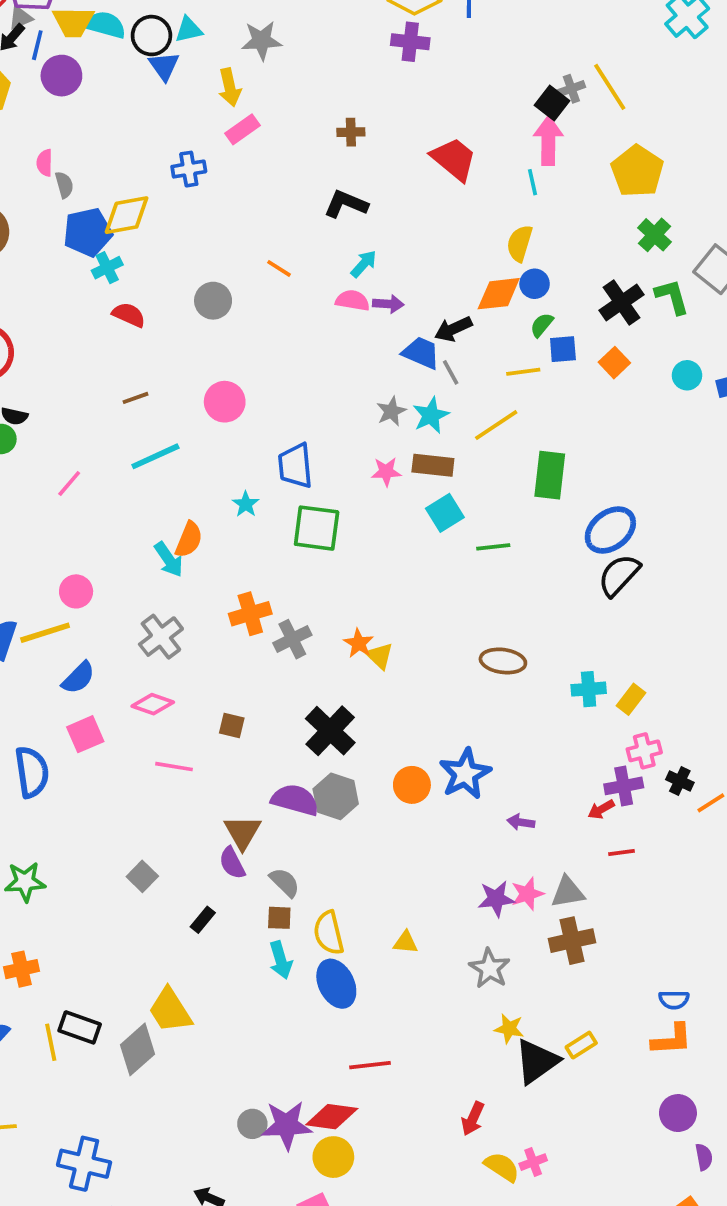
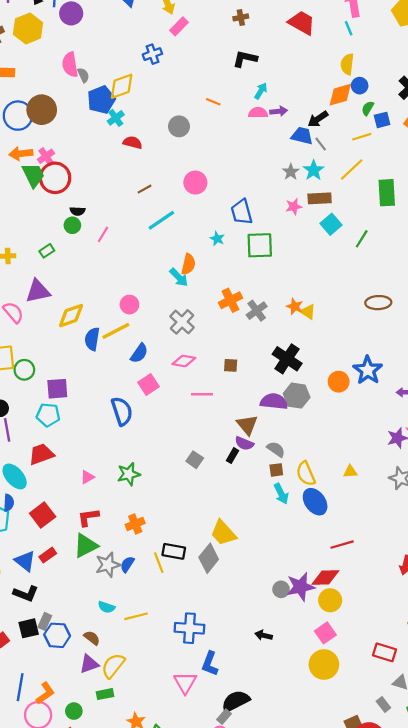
pink semicircle: (45, 163) -> (70, 65), size x1.6
pink line: (69, 483) -> (103, 234), moved
green line: (493, 547) -> (362, 239), turned -42
purple semicircle: (232, 863) -> (244, 443), turned -30
black rectangle: (203, 920) -> (233, 456), moved

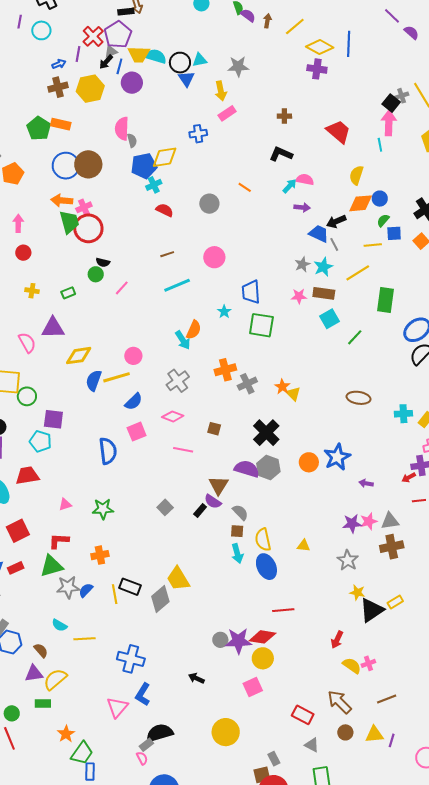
yellow semicircle: (347, 64) -> (356, 175), moved
pink semicircle: (258, 113) -> (305, 179), moved
yellow circle: (324, 665) -> (226, 732), moved
gray rectangle: (383, 705) -> (274, 759), moved

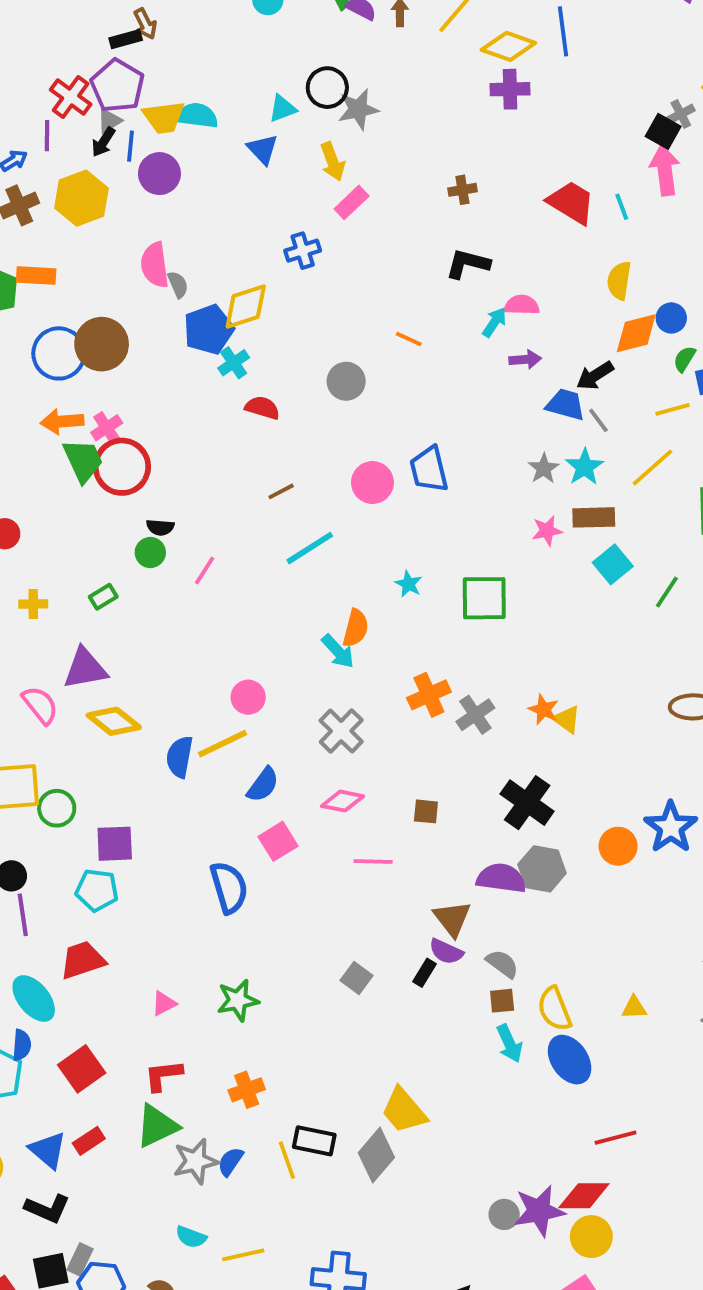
black circle: (180, 63) -> (327, 88), moved
cyan line: (380, 145) -> (622, 207), moved
blue trapezoid: (251, 292) -> (429, 469), moved
yellow diamond: (79, 356) -> (114, 721), moved, turned 56

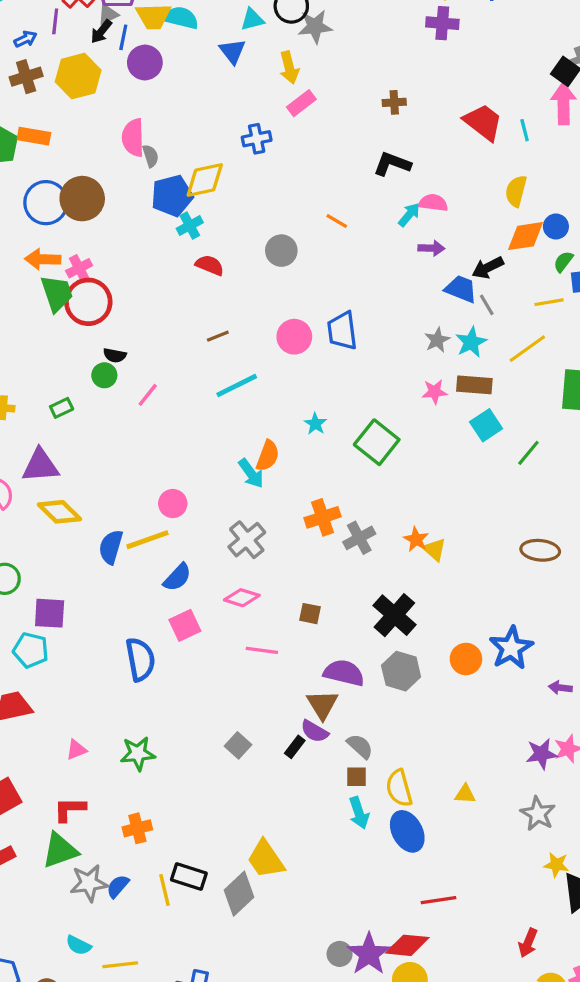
green square: (484, 598) -> (377, 442), turned 33
purple semicircle: (501, 878) -> (344, 673), moved
purple star: (539, 1211) -> (369, 954), turned -30

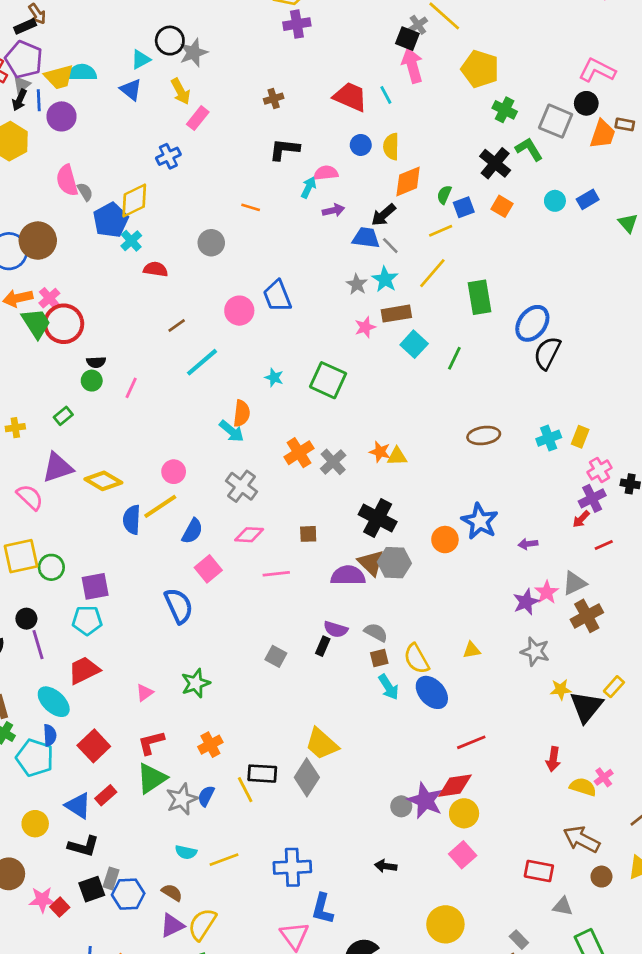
blue circle: (556, 227) -> (361, 145), moved
yellow diamond: (59, 512) -> (103, 481), moved
yellow triangle: (434, 550) -> (397, 456), turned -30
brown triangle: (322, 705) -> (371, 563), moved

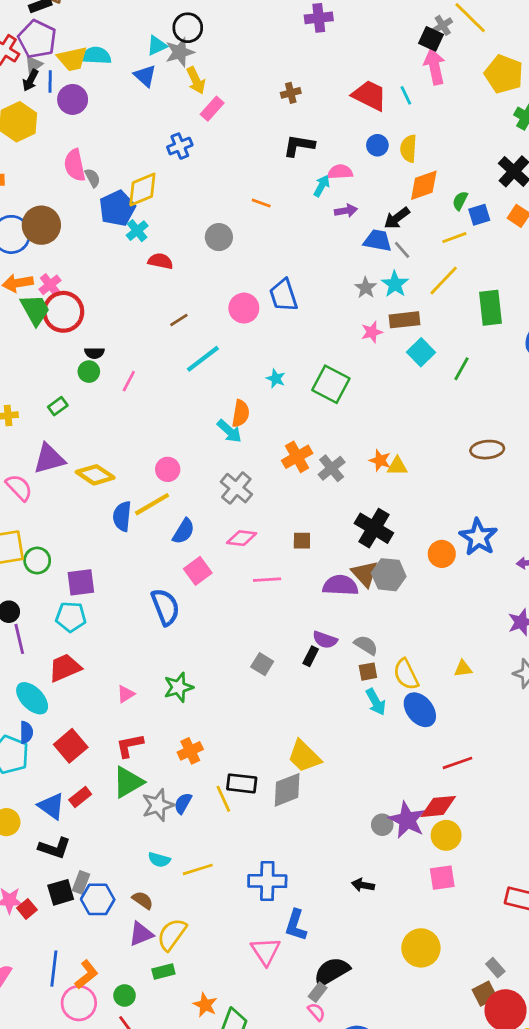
gray star: (193, 53) -> (180, 52), moved
gray diamond: (307, 777) -> (287, 790), turned 33
pink square: (463, 855) -> (442, 878), turned 30

